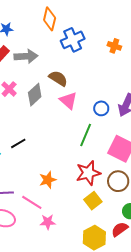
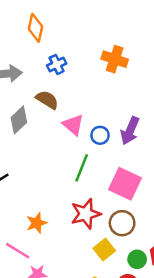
blue cross: (73, 40) -> (57, 64), moved, size x0.7
orange cross: (114, 46) -> (115, 59), size x1.5
pink triangle: (68, 100) -> (73, 125), moved
yellow square: (93, 201) -> (104, 250), moved

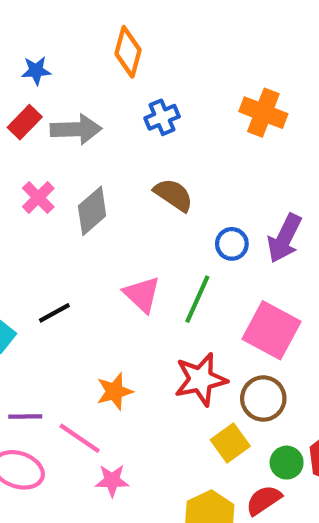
brown semicircle: (47, 100) -> (174, 195), moved
pink triangle: (73, 125) -> (142, 294), moved

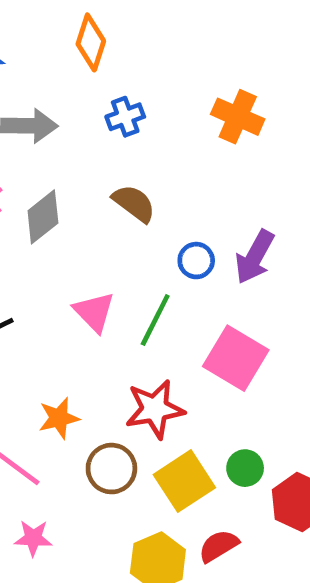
brown circle: (263, 399) -> (111, 469), moved
yellow square: (230, 443) -> (184, 481), size x1.4
green circle: (287, 463) -> (245, 468), moved
pink star: (112, 481) -> (33, 538), moved

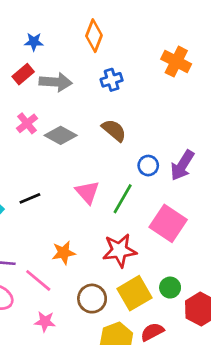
orange cross: (238, 117) -> (176, 62), moved
gray diamond: (43, 217) -> (61, 135), turned 64
brown circle: (111, 469) -> (92, 299), moved

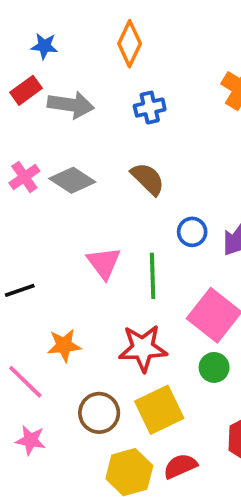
pink cross: (27, 123) -> (24, 177), moved
black line: (30, 198) -> (20, 290), moved
green line: (123, 199) -> (153, 276), turned -36
green circle: (170, 288) -> (214, 367), moved

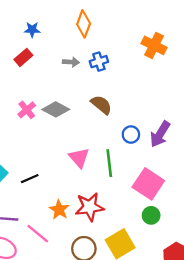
gray arrow: (71, 105) -> (71, 62), moved, size x0.6
orange star: (64, 345) -> (59, 210), turned -30
red star: (143, 348) -> (90, 207), moved

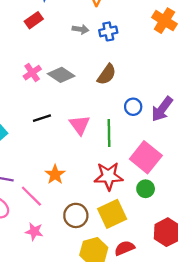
brown semicircle: (101, 105) -> (107, 74), turned 80
black line: (30, 179) -> (42, 118), moved
red star: (90, 207) -> (109, 176), moved

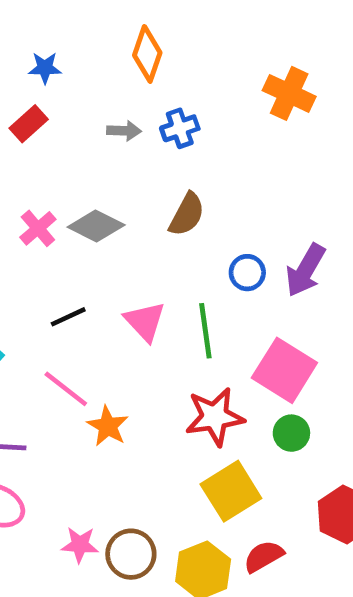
pink line: (31, 196) -> (66, 389), moved
brown circle: (76, 215) -> (131, 554), moved

